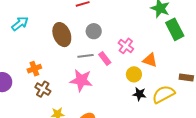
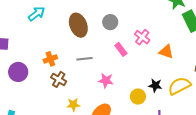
gray line: (85, 56) -> (84, 59), moved
yellow circle: (134, 74) -> (138, 97), moved
pink star: (81, 80) -> (106, 80), moved, size x0.7

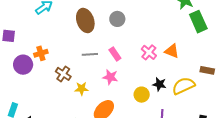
pink cross: (142, 37) -> (149, 52), moved
pink rectangle: (121, 49) -> (115, 54), moved
orange cross: (50, 59) -> (41, 53), moved
yellow star: (73, 105) -> (82, 89), moved

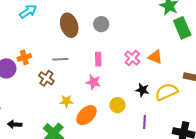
gray line: (90, 54) -> (60, 59), moved
pink rectangle: (115, 54) -> (98, 59), turned 32
yellow star: (82, 89) -> (66, 101), moved
yellow circle: (142, 95) -> (117, 105), moved

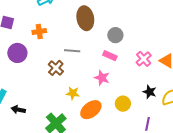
gray circle: (101, 24) -> (115, 35), moved
orange cross: (24, 57) -> (39, 32), moved
pink rectangle: (98, 59) -> (110, 56), turned -72

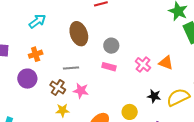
purple circle: (17, 53) -> (27, 79), moved
pink star: (102, 78) -> (81, 91), moved
yellow star: (73, 93) -> (63, 110), moved

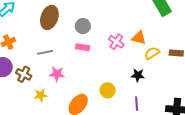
brown ellipse: (79, 34) -> (49, 17), turned 45
brown cross: (58, 87) -> (24, 74), moved
black star: (154, 96) -> (138, 75), moved
yellow semicircle: (178, 97) -> (152, 53), moved, size x0.7

